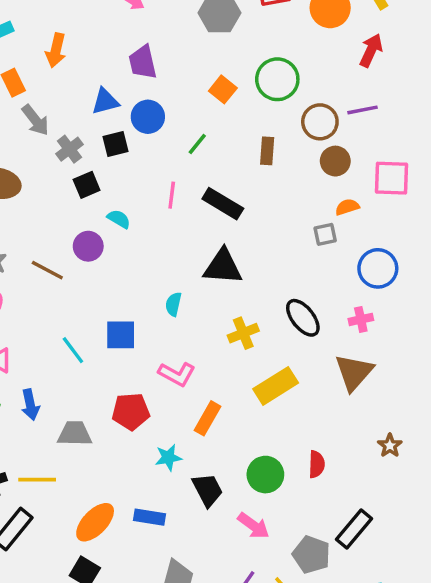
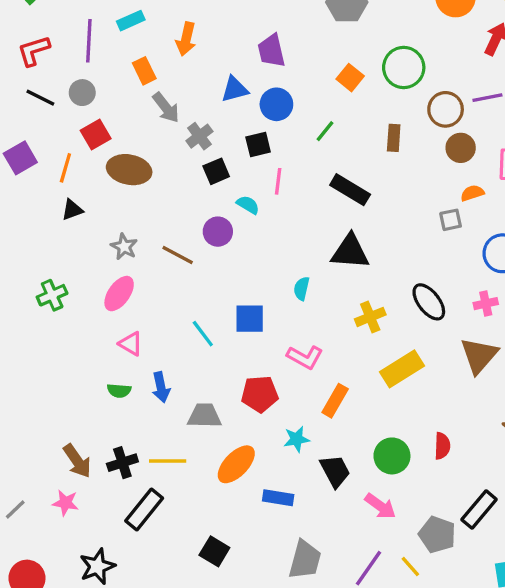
black square: (115, 144) -> (258, 145), moved
pink line: (172, 195) -> (278, 181), moved
orange ellipse: (95, 522) -> (236, 464), moved

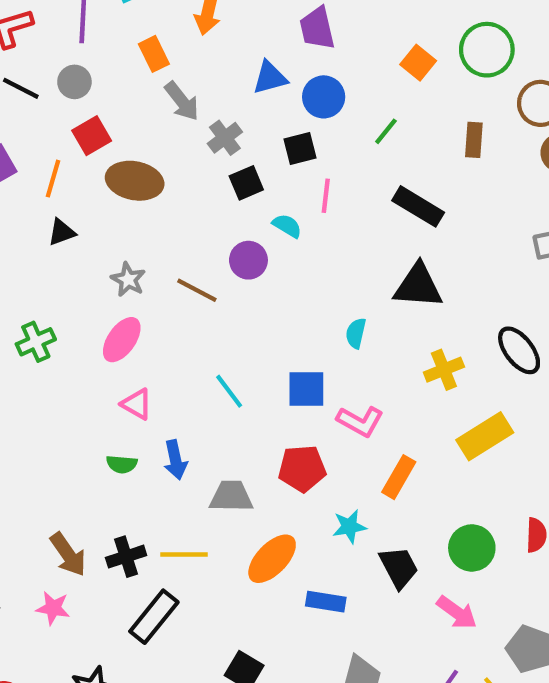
blue square: (250, 319) -> (306, 389), moved

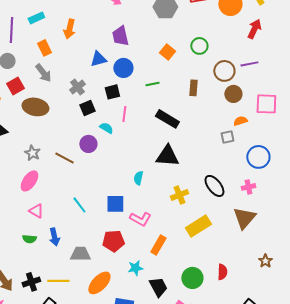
green circle: (487, 50) -> (199, 46), size x0.7
gray arrow: (182, 101) -> (43, 73), moved
green line: (386, 131) -> (152, 84), turned 40

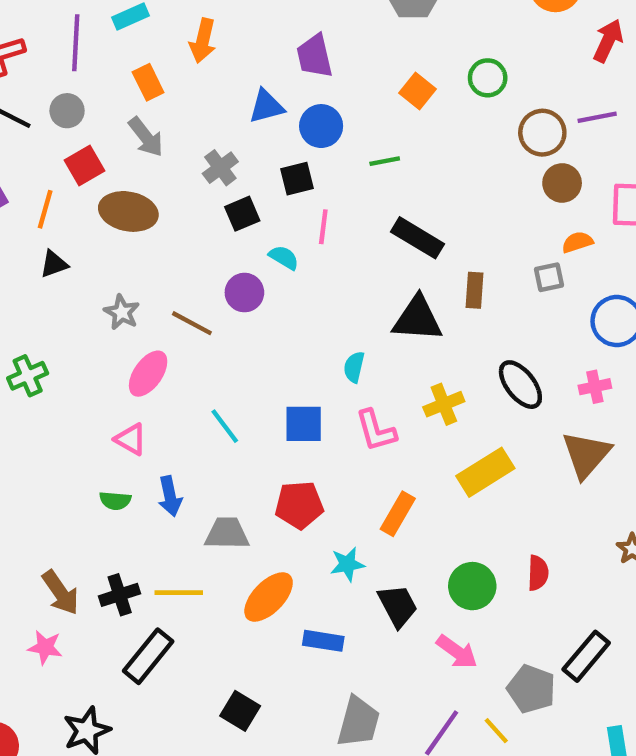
brown rectangle: (193, 88) -> (474, 290), moved
pink ellipse: (29, 181) -> (148, 374), moved
pink L-shape: (140, 219) -> (376, 431), moved, turned 45

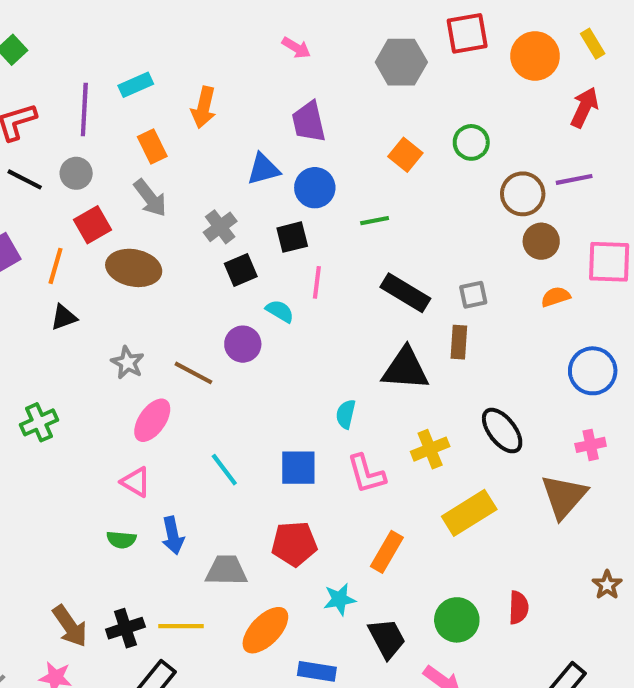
gray square: (549, 277) -> (473, 295), moved
pink cross: (595, 387) -> (591, 445), moved

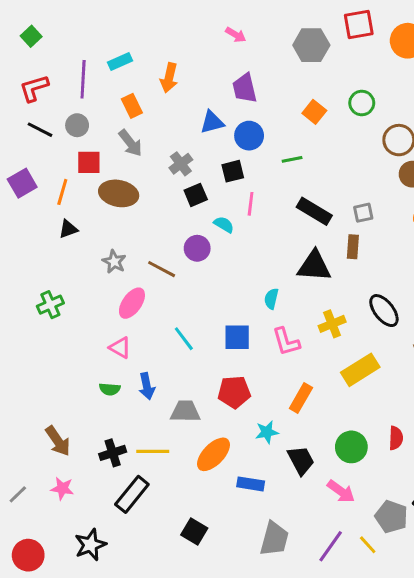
red square: (93, 225) -> (89, 162), turned 30
brown arrow: (70, 626) -> (58, 441), moved

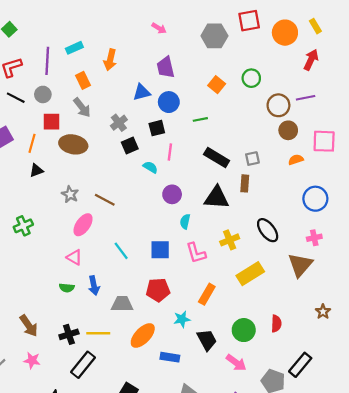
purple circle: (197, 248) -> (172, 194), moved

